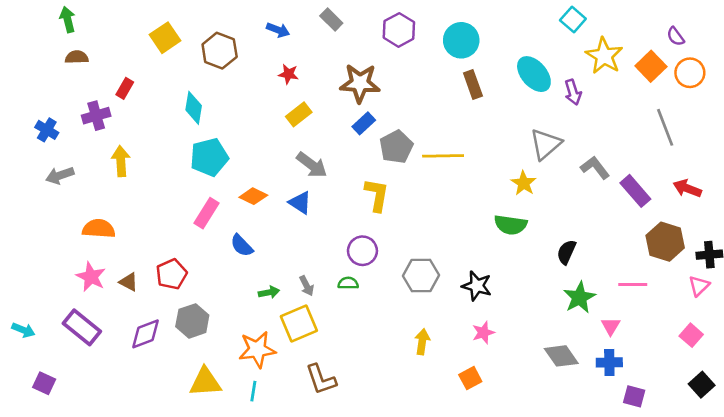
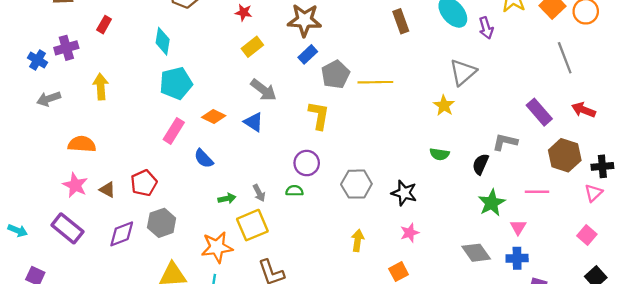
purple cross: (96, 116) -> (66, 48), moved
gray L-shape: (595, 168) -> (505, 142), moved, turned -40
green semicircle: (511, 225) -> (440, 154), moved, size x0.7

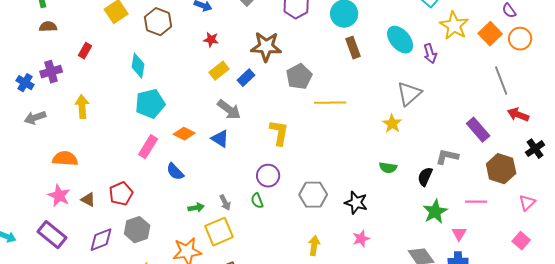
blue rectangle: (308, 54) -> (246, 78), moved
gray pentagon: (335, 74) -> (299, 77), moved
red arrow: (584, 110) -> (518, 115), moved
black cross: (602, 166) -> (535, 149), moved, turned -30
green semicircle: (294, 191) -> (257, 201), turned -112

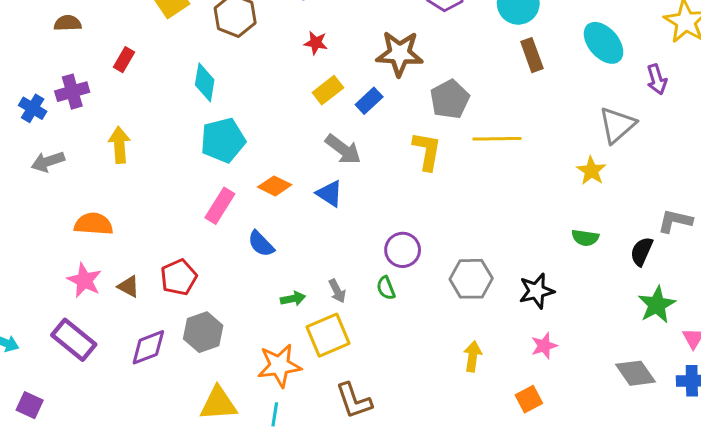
purple arrow: (430, 54) -> (657, 79), moved
yellow L-shape: (279, 133) -> (427, 151), moved
black star: (356, 203) -> (537, 291), turned -30

